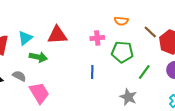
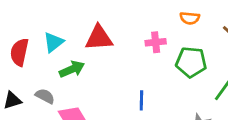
green arrow: (38, 57) -> (72, 69), turned -36
blue line: (92, 72) -> (141, 100), moved

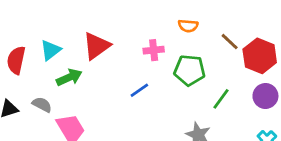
red triangle: (99, 38) -> (96, 46), turned -32
blue line: (141, 100) -> (139, 90), moved, turned 54

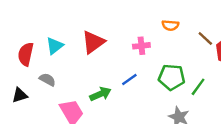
green pentagon: (190, 70) -> (172, 77), moved
green arrow: (69, 77) -> (100, 94), moved
gray semicircle: (42, 105) -> (47, 80), moved

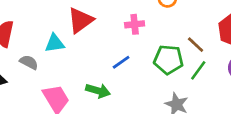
brown line: (205, 39) -> (196, 45), moved
cyan triangle: (55, 46) -> (55, 43), moved, turned 30
green arrow: (100, 94) -> (98, 91), moved, turned 40

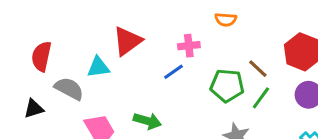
gray semicircle: (29, 62) -> (69, 89), size x1.4
blue line: (121, 62) -> (173, 72), moved

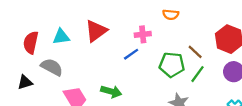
cyan triangle: (98, 67) -> (61, 37), moved

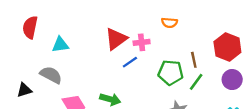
red triangle: (96, 31) -> (116, 39), moved
red semicircle: (31, 43) -> (30, 27), moved
brown line: (195, 52) -> (194, 60), turned 35

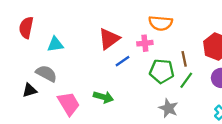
orange semicircle: (169, 23) -> (161, 23), size x1.5
pink cross: (142, 42) -> (145, 43), moved
black triangle: (24, 90) -> (30, 90), moved

